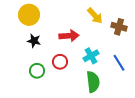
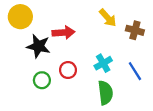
yellow circle: (29, 15) -> (20, 17), moved
red arrow: (69, 36) -> (63, 33), moved
black star: (34, 41) -> (38, 46), size x1.5

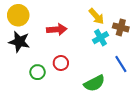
black star: (38, 46) -> (19, 42), moved
cyan cross: (103, 63) -> (100, 38), moved
green semicircle: (105, 93) -> (94, 83), turned 70

